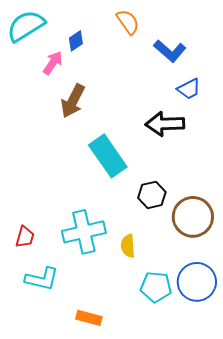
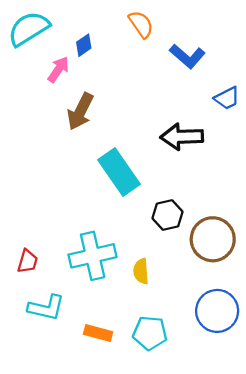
blue trapezoid: (189, 89) -> (227, 98), moved
cyan pentagon: (156, 287) -> (150, 333), moved
orange rectangle: (89, 318) -> (98, 333), moved

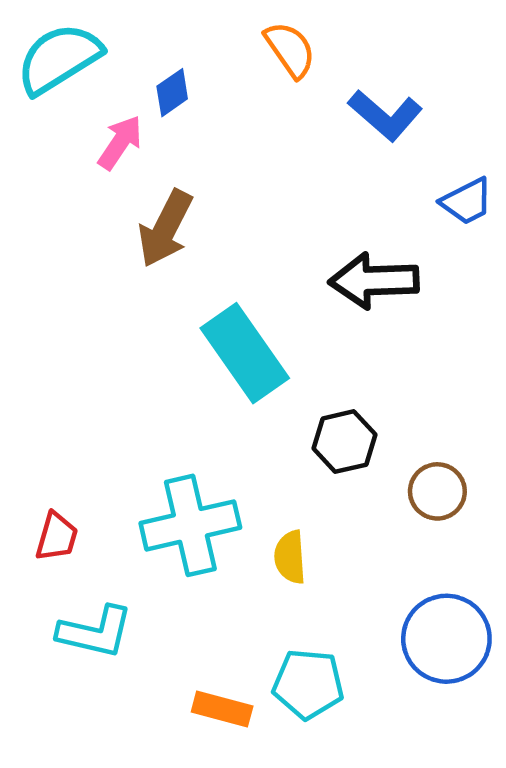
brown circle: (213, 239) -> (437, 491), size x0.6
orange rectangle: (98, 333) -> (222, 709), moved

